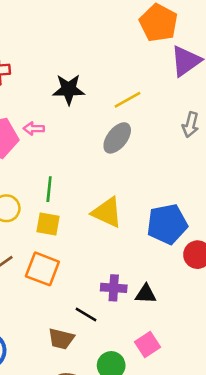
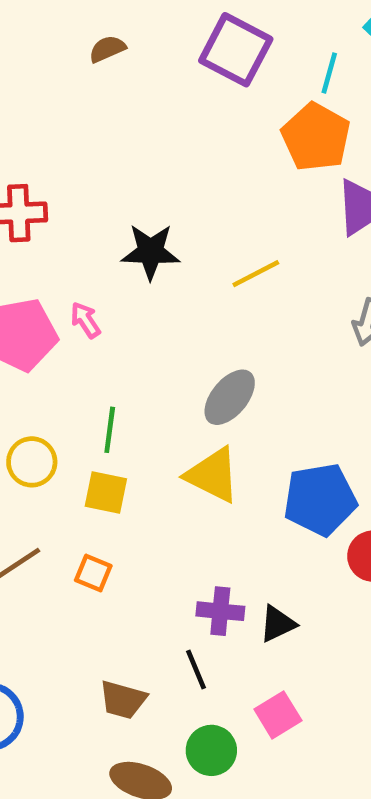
pink arrow: (34, 129) -> (85, 320), turned 54
gray ellipse: (117, 138) -> (230, 397), moved
orange square: (42, 269) -> (93, 573), size x0.6
black triangle: (146, 294) -> (278, 624), turned -30
black line: (86, 315) -> (196, 670), moved, turned 35

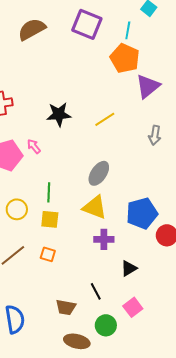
brown semicircle: (107, 49) -> (32, 29), size x1.8
purple cross: (220, 611) -> (104, 239), moved

